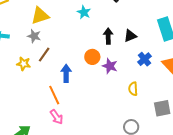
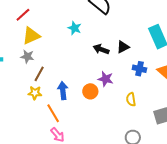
black arrow: (108, 36) -> (101, 49), turned -63
orange circle: (92, 57) -> (90, 91), moved
blue cross: (145, 59) -> (139, 69), turned -32
yellow star: (24, 64) -> (35, 93), moved

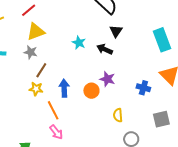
cyan star: (75, 28) -> (79, 43), moved
black triangle: (123, 47) -> (116, 31), moved, turned -32
blue cross: (139, 69) -> (143, 88), moved
yellow semicircle: (131, 99) -> (118, 115), moved

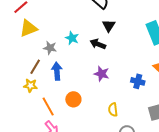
gray star: (31, 52) -> (50, 48), moved
blue arrow: (64, 88) -> (57, 71), moved
orange circle: (91, 91) -> (73, 99), moved

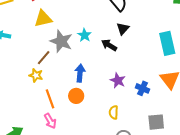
gray star: (50, 48) -> (61, 41), size x1.6
blue arrow: (57, 71) -> (80, 73), moved
purple star: (102, 74) -> (118, 80), moved

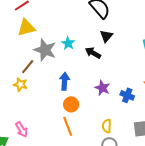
orange circle: (76, 96) -> (71, 104), moved
orange line: (50, 99) -> (68, 126), moved
yellow semicircle: (114, 112) -> (107, 126), moved
pink arrow: (50, 121) -> (22, 130), moved

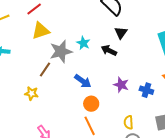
gray star: (45, 50) -> (61, 51), turned -30
blue arrow: (64, 81) -> (83, 81), turned 126
yellow star: (20, 85) -> (31, 93), moved

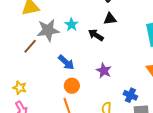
black triangle: (121, 33) -> (110, 19), turned 40
blue cross: (146, 90) -> (130, 95), moved
yellow star: (31, 93) -> (20, 88), moved

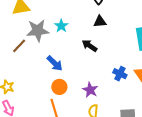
black arrow: (96, 35) -> (89, 46), moved
purple star: (104, 71) -> (90, 90), moved
blue cross: (130, 95) -> (120, 74), moved

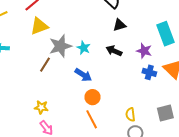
cyan star: (61, 26) -> (84, 48), moved
purple star: (90, 90) -> (144, 51), moved

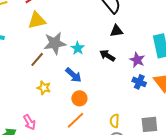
yellow star: (41, 107) -> (44, 88), moved
orange line: (92, 119) -> (76, 120), turned 66

